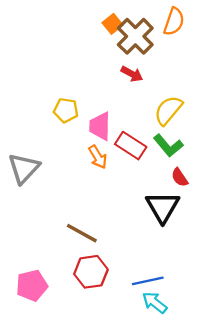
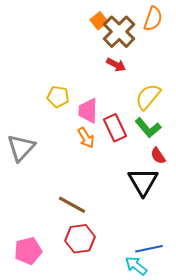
red rectangle: (131, 146) -> (115, 128), turned 32
blue line: (148, 281) -> (149, 249), moved

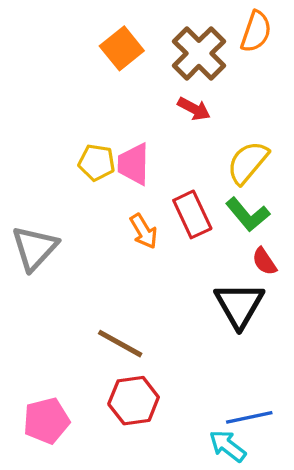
orange square: (99, 21) -> (122, 48), moved, size x1.4
pink trapezoid: (88, 111) -> (134, 164), moved

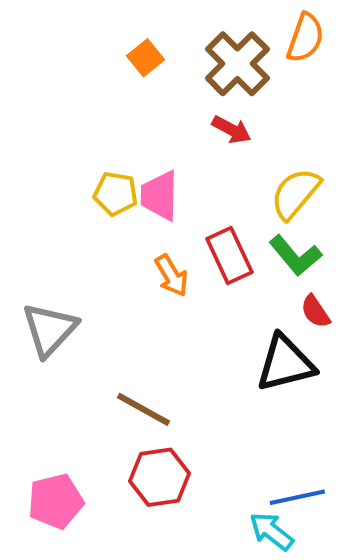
orange square: (122, 48) -> (146, 58), size x0.7
gray triangle: (35, 248) -> (50, 329), moved
black triangle: (239, 305) -> (285, 363), turned 46

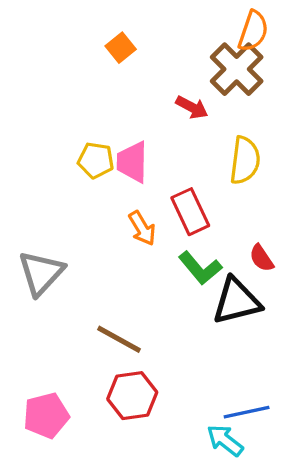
brown cross: (237, 64) -> (237, 69), moved
yellow semicircle: (295, 194) -> (245, 160), turned 147
green L-shape: (295, 256) -> (200, 268), moved

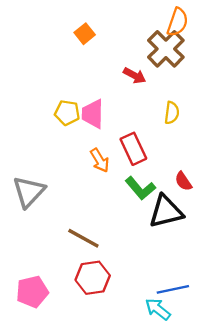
yellow semicircle: (245, 160) -> (172, 113), size x0.7

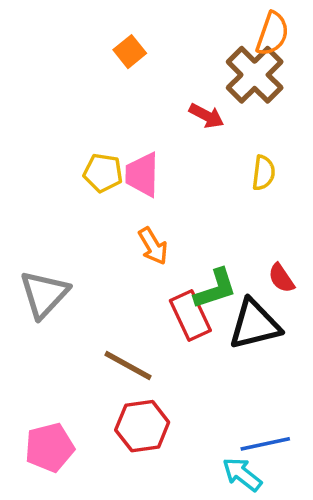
red rectangle: (133, 149) -> (190, 316), moved
green L-shape: (140, 188) -> (215, 289), turned -68

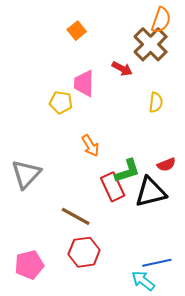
pink trapezoid: (142, 175) -> (84, 83), moved
red semicircle: (281, 278) -> (166, 165), turned -78

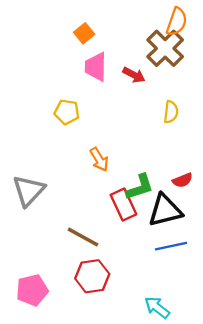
pink trapezoid: (84, 83) -> (96, 67), moved
blue line: (157, 263) -> (171, 246), moved

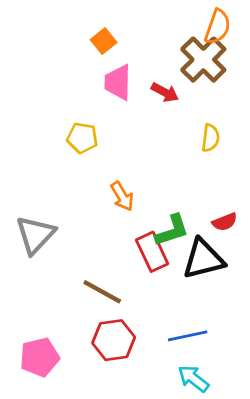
blue line: (171, 246) -> (188, 336), moved

